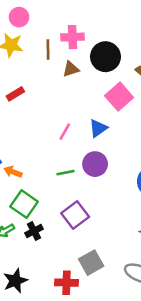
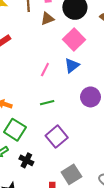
pink square: (119, 97) -> (74, 39), moved
purple circle: (95, 164) -> (90, 97), moved
black cross: (34, 231) -> (26, 160), moved, turned -32

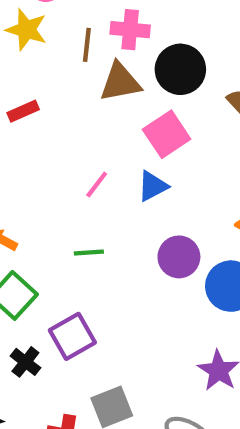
brown triangle: (47, 19) -> (120, 82), size x1.5
purple square: (57, 137) -> (72, 336), moved

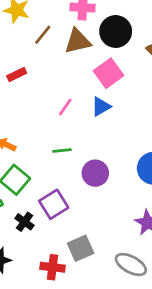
brown line: (87, 45) -> (43, 35), moved, turned 35
red rectangle: (23, 111) -> (17, 74), moved
purple circle: (179, 257) -> (95, 173), moved

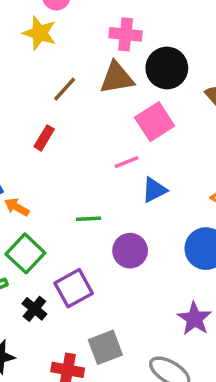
brown line: (43, 35) -> (65, 89), moved
red rectangle: (17, 74) -> (44, 138), moved, turned -36
pink line: (65, 107) -> (126, 162), moved, turned 30
blue triangle: (101, 107) -> (154, 190), moved

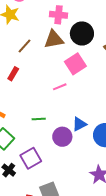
blue triangle: (154, 190) -> (79, 124), moved

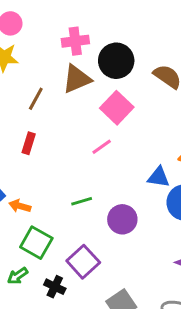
blue triangle: (79, 124) -> (158, 177), moved, turned 49

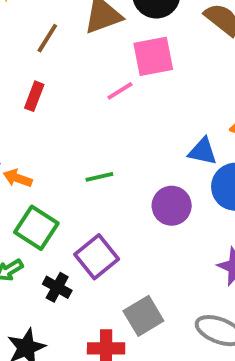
pink square: (117, 108) -> (153, 56), turned 32
pink line: (102, 147) -> (120, 91), moved
purple circle: (122, 219) -> (172, 206), moved

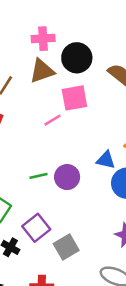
purple circle: (172, 206) -> (67, 177), moved
gray square: (143, 316) -> (66, 247), moved

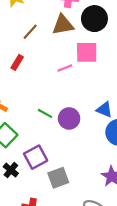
green line: (39, 176) -> (45, 113), turned 32

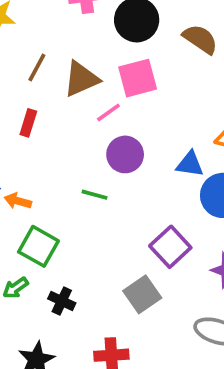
brown triangle: (63, 25) -> (81, 79), moved
purple circle: (69, 118) -> (125, 154), moved
purple square: (36, 157) -> (170, 247), moved

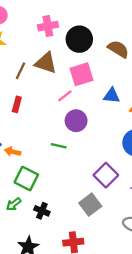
brown triangle: (81, 79) -> (46, 63), moved, turned 45
blue triangle: (190, 164) -> (112, 96), moved

